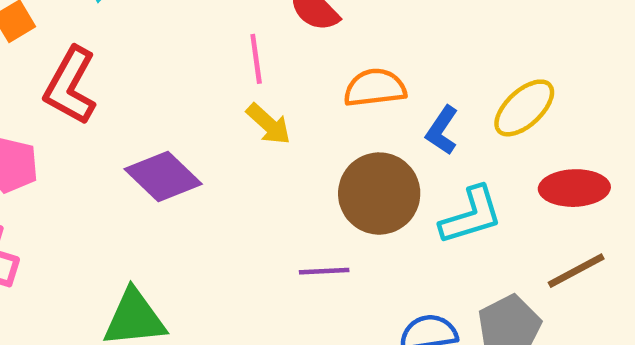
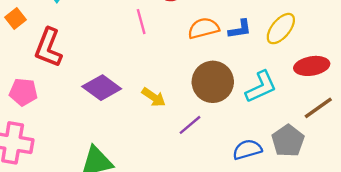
yellow arrow: (269, 124) -> (154, 97), moved
blue L-shape: (442, 130) -> (240, 29), moved, turned -125
purple line: (324, 271) -> (190, 125), turned -30

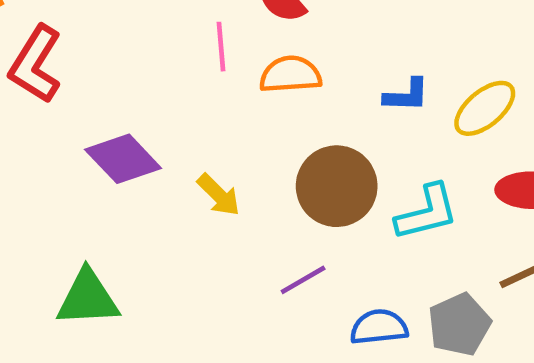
orange semicircle: (203, 28) -> (290, 74), moved
purple line: (190, 125) -> (303, 280), moved

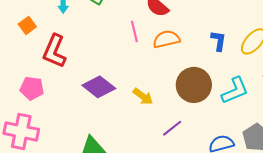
blue L-shape: (406, 95) -> (218, 41), turned -75
purple line: (303, 280) -> (172, 128), moved

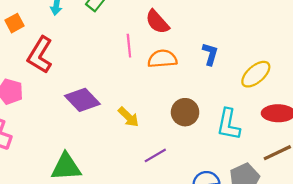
blue L-shape: (218, 41) -> (210, 54), moved
brown circle: (194, 85) -> (185, 112), size x0.7
cyan L-shape: (235, 91) -> (228, 124), turned 116

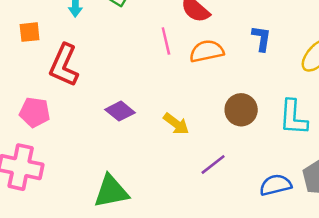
orange square: (14, 23) -> (30, 32), turned 30
purple diamond: (82, 100) -> (120, 111), size x0.7

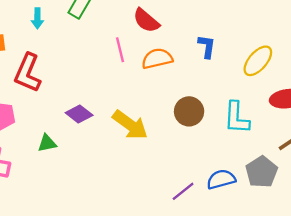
yellow arrow: (176, 124) -> (130, 125), size x1.5
purple line: (213, 165) -> (183, 191), moved
green triangle: (111, 191) -> (47, 143), moved, size x0.6

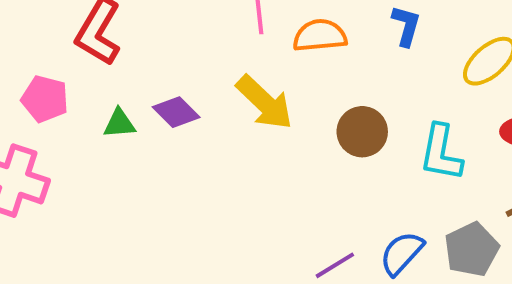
yellow arrow: (130, 125) -> (264, 103), moved
green triangle: (47, 143) -> (119, 123), moved
blue semicircle: (221, 179) -> (402, 253), turned -40

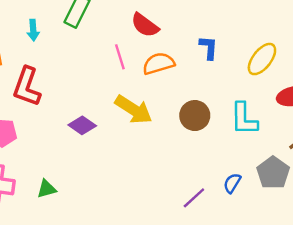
green triangle: (119, 123) -> (47, 189), moved
blue semicircle: (402, 253) -> (232, 183), size x0.7

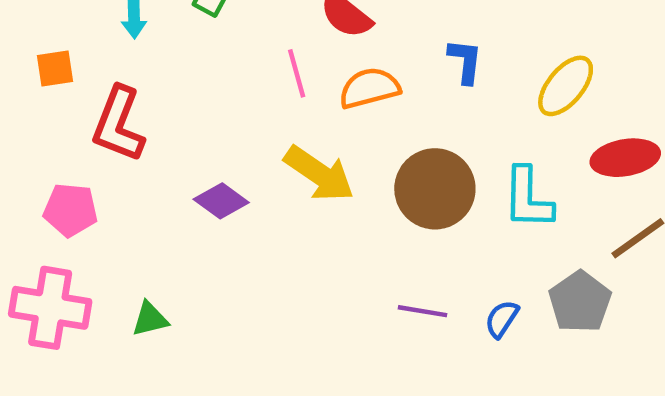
brown circle: (195, 116) -> (435, 189), size x1.4
purple line: (194, 198) -> (422, 311), moved, turned 50

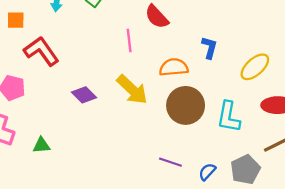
orange semicircle: (369, 88) -> (174, 67), moved
red L-shape: (118, 124) -> (41, 51), turned 114

